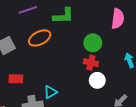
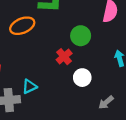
red cross: (91, 63) -> (64, 57), moved, turned 32

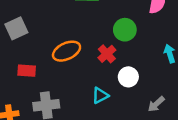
orange ellipse: (22, 26) -> (67, 51), moved
cyan triangle: (29, 87) -> (100, 95), moved

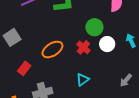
red rectangle: (27, 71) -> (24, 68), turned -48
white circle: (128, 77) -> (107, 44), moved

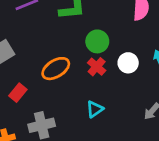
green circle: (94, 27) -> (97, 41), moved

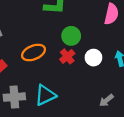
cyan triangle: (95, 109) -> (45, 95), moved, size x1.5

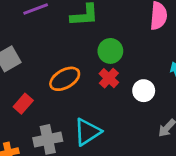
white circle: (93, 58) -> (144, 91), moved

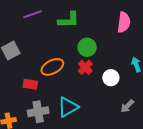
red rectangle: (23, 104) -> (30, 84), moved, turned 56

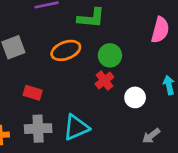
orange ellipse: (52, 67) -> (66, 50), moved

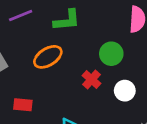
green circle: (110, 55) -> (111, 54), moved

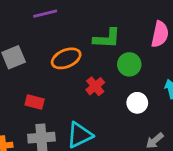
green L-shape: (67, 20) -> (107, 38), moved
red cross: (91, 79) -> (95, 86), moved

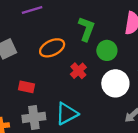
green L-shape: (107, 38) -> (86, 29), turned -70
white circle: (137, 103) -> (115, 83), size x1.5

